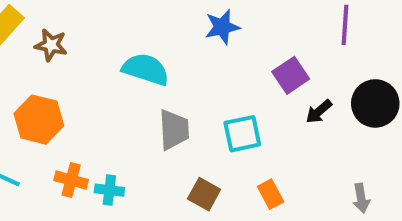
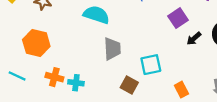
cyan square: (242, 134) -> (151, 65), moved
orange rectangle: (271, 194) -> (181, 90), moved

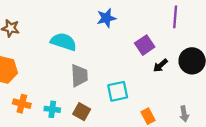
cyan cross: (76, 83) -> (52, 109), moved
brown square: (129, 85) -> (82, 112), moved

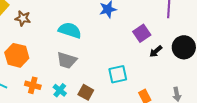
gray trapezoid: (79, 76) -> (67, 60), moved, turned 110
cyan cross: (52, 109) -> (60, 90), turned 32

